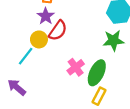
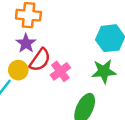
pink cross: (76, 67) -> (60, 71), moved

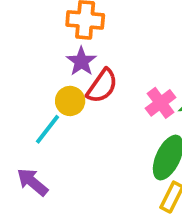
pink cross: (60, 71) -> (161, 103), moved

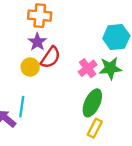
cyan line: (47, 129) -> (22, 107), moved, turned -30

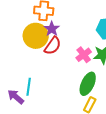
purple star: (37, 42) -> (52, 29), moved
yellow circle: (30, 67) -> (36, 36), moved, size x1.6

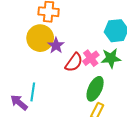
purple star: (52, 29) -> (56, 45), moved
red semicircle: (53, 46) -> (74, 62), moved

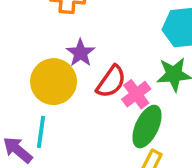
yellow circle: (40, 38) -> (54, 82), moved
pink cross: (91, 58) -> (136, 94), moved

